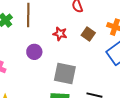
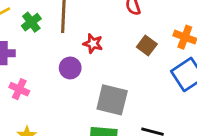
red star: (60, 34) -> (93, 44), moved

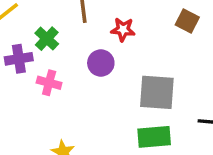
green cross: (31, 22) -> (47, 39), moved
pink cross: (19, 89) -> (49, 83), moved

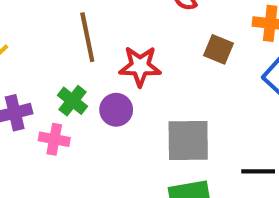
red star: (123, 29) -> (140, 66), size x1.4
green cross: (47, 39) -> (72, 101), moved

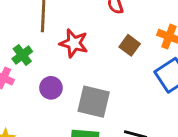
purple circle: (116, 110) -> (51, 88), moved

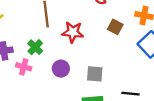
gray square: (94, 102) -> (95, 74), size x0.7

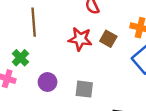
red star: (73, 32) -> (80, 39), moved

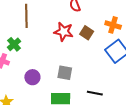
purple circle: (48, 82) -> (32, 77), moved

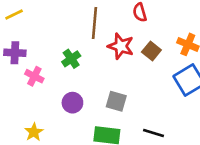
brown line: (26, 16) -> (94, 23), moved
green cross: (14, 44) -> (71, 59), moved

